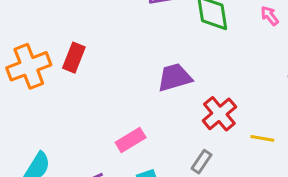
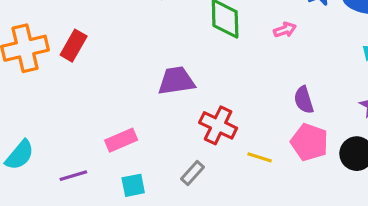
pink arrow: (270, 16) -> (285, 30), turned 102
red cross: (219, 114) -> (218, 125), turned -32

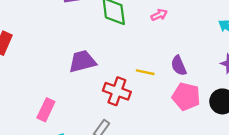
pink rectangle: (121, 140) -> (46, 110), turned -35
yellow line: (260, 157) -> (145, 72), moved

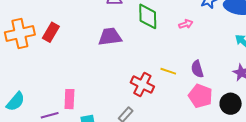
purple trapezoid: (82, 61) -> (110, 37), moved
pink rectangle: (46, 110) -> (69, 99), moved, turned -30

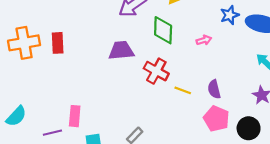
red rectangle: (51, 32) -> (58, 43), turned -36
red cross: (142, 84) -> (156, 71), moved

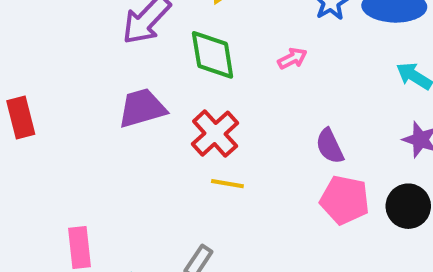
red cross: (156, 71) -> (215, 134), turned 30
yellow line: (183, 90) -> (227, 184), moved

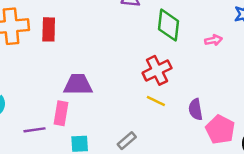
purple trapezoid: (142, 108) -> (78, 85), moved
purple semicircle: (330, 146) -> (196, 109), moved

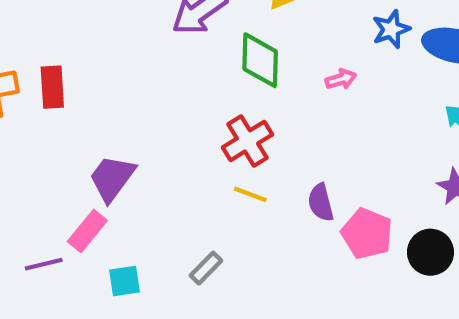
purple trapezoid: (78, 85) -> (112, 178), turned -48
pink rectangle: (61, 113) -> (87, 231), turned 35

